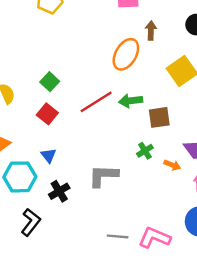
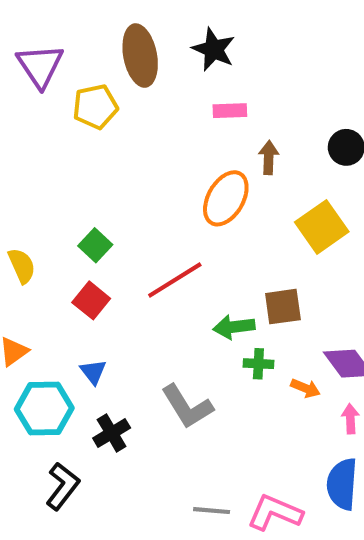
green arrow: (131, 101) -> (234, 327), moved
green cross: (145, 151) -> (258, 364), turned 35
gray L-shape: (103, 176) -> (187, 407), turned -124

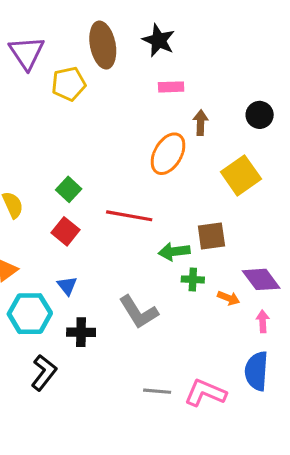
red line: (175, 280) -> (129, 216), turned 42
black cross: (112, 433) -> (81, 332), turned 32

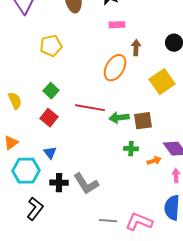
yellow pentagon: (69, 84) -> (51, 46), moved
green arrow: (174, 252) -> (119, 118), moved
orange arrow: (229, 298) -> (154, 161), turned -40
gray L-shape: (138, 312) -> (86, 184), moved

